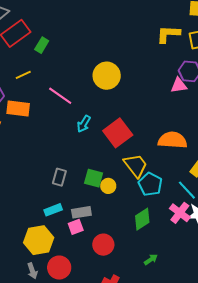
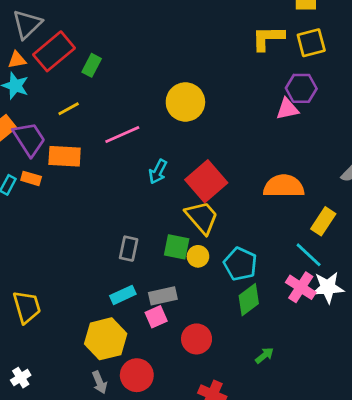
pink line: (60, 96) -> (122, 135), turned -55
yellow trapezoid: (136, 165) -> (202, 217), moved
cyan pentagon: (150, 184) -> (240, 264), moved

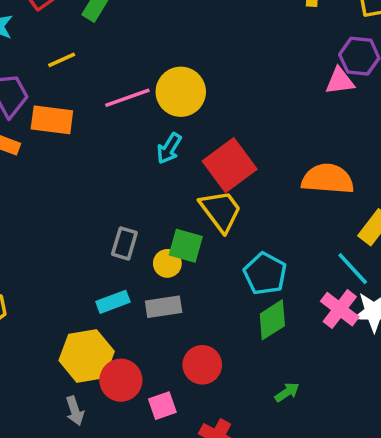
yellow circle: (185, 102) -> (181, 92), moved
yellow circle: (198, 256) -> (167, 263), moved
pink square: (156, 317) -> (162, 406), moved
red circle: (137, 375) -> (121, 380), moved

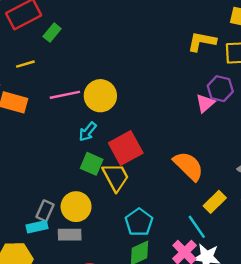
pink triangle: (340, 81) -> (205, 103), turned -42
orange semicircle: (328, 179) -> (188, 166), turned 32
gray rectangle: (124, 243) -> (45, 211), moved
green square: (186, 246) -> (92, 164), moved
yellow circle: (167, 263) -> (76, 207), size x1.6

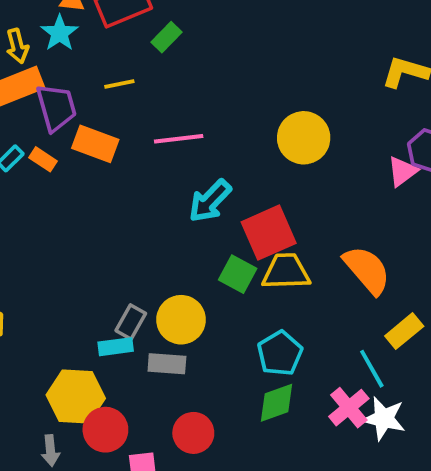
yellow circle: (100, 96) -> (304, 138), moved
cyan arrow: (88, 132) -> (210, 201), size x1.4
green square: (92, 164) -> (238, 274), moved
yellow trapezoid: (116, 177) -> (286, 272), moved, turned -68

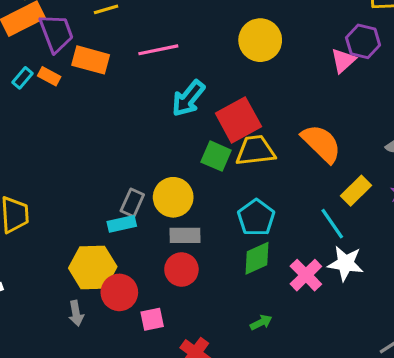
gray rectangle: (167, 364) -> (185, 235), moved
pink cross: (349, 408) -> (306, 275), moved
red circle: (193, 433) -> (181, 269), moved

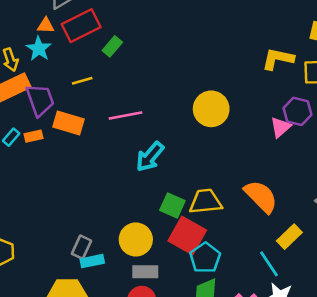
orange rectangle: (49, 76) -> (33, 136), turned -42
red square: (238, 120) -> (187, 235), moved, turned -33
gray rectangle: (132, 203) -> (81, 247), moved

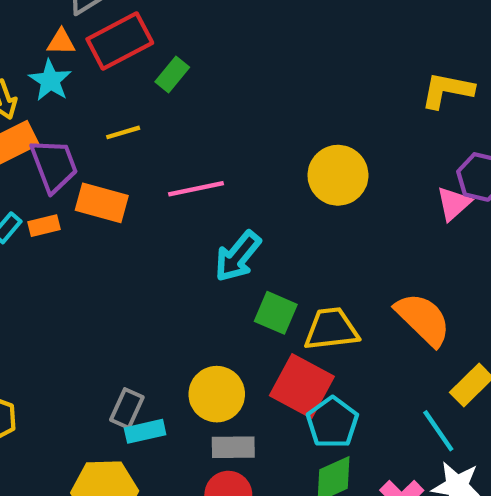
green square: (172, 206) -> (276, 313), moved

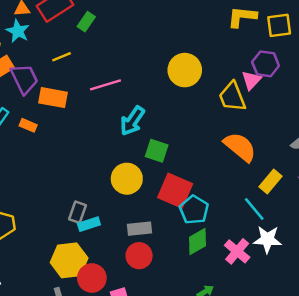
orange rectangle: (44, 226) -> (28, 125), moved, turned 42
yellow trapezoid: (331, 329) -> (232, 97), moved, turned -100
yellow circle: (217, 394) -> (127, 179), moved

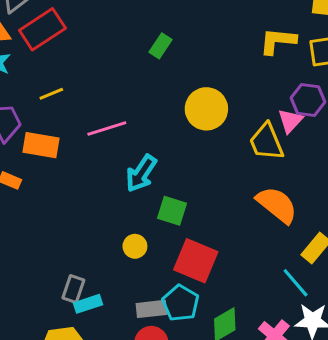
green rectangle: (86, 22) -> (161, 46), moved
yellow circle: (127, 179) -> (135, 246), size x0.6
cyan pentagon: (194, 210) -> (181, 303), moved

